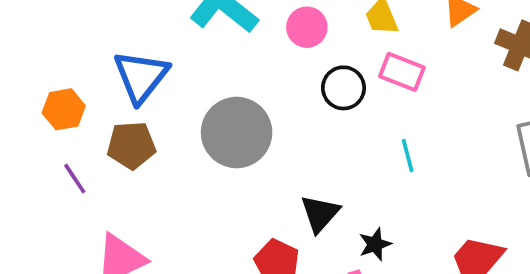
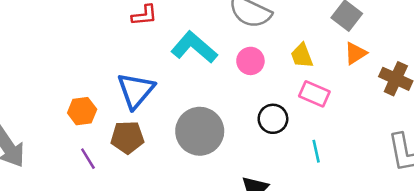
black circle: (343, 88) -> (273, 119), moved

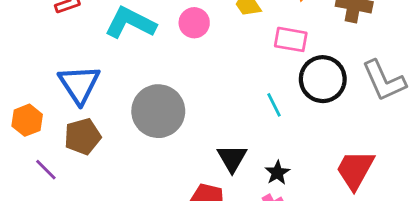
pink rectangle: (314, 94) -> (291, 39), moved
black circle: (273, 119) -> (323, 79), moved, size x1.4
cyan line: (316, 151) -> (274, 105), moved

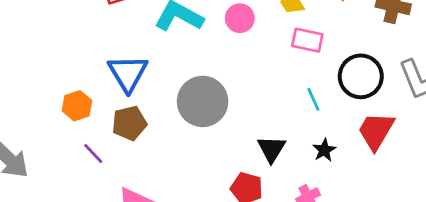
pink rectangle: (291, 39) -> (307, 40), moved
red trapezoid: (355, 170) -> (376, 131), moved
black star: (277, 173) -> (324, 150), moved

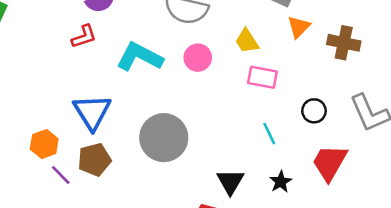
black circle: (361, 76) -> (314, 111), size x0.6
purple line: (93, 154) -> (61, 175), moved

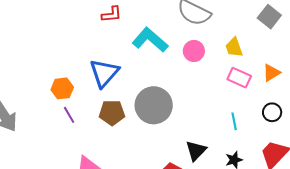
orange triangle: (299, 27) -> (271, 73), moved
brown pentagon: (94, 160) -> (112, 113), moved

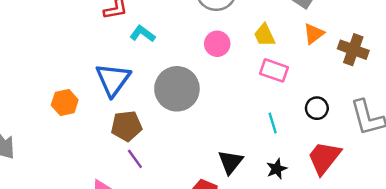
cyan L-shape: (150, 40) -> (143, 34), moved, size x0.6
orange triangle: (271, 73) -> (314, 34), moved
gray circle: (154, 105) -> (177, 89), moved
purple line: (69, 115) -> (135, 159), moved

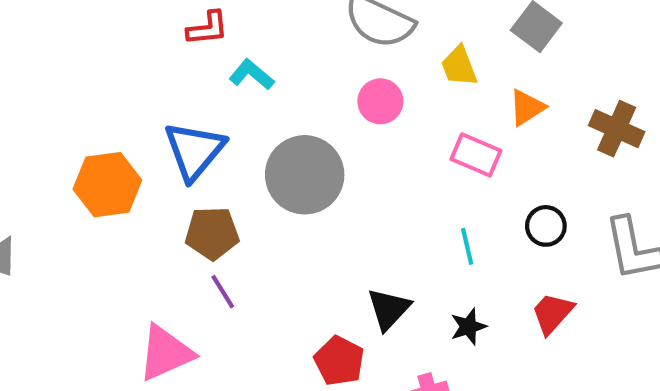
orange triangle: (314, 34) -> (527, 107), moved
yellow trapezoid: (264, 35) -> (459, 66), moved
orange hexagon: (65, 102) -> (107, 185), size x1.4
red trapezoid: (324, 158) -> (552, 313), size x0.7

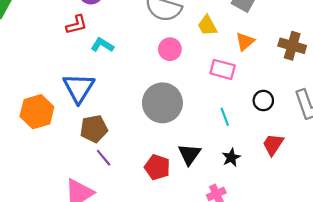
gray circle: (305, 175) -> (162, 103), moved
red pentagon: (339, 361) -> (157, 167), moved

